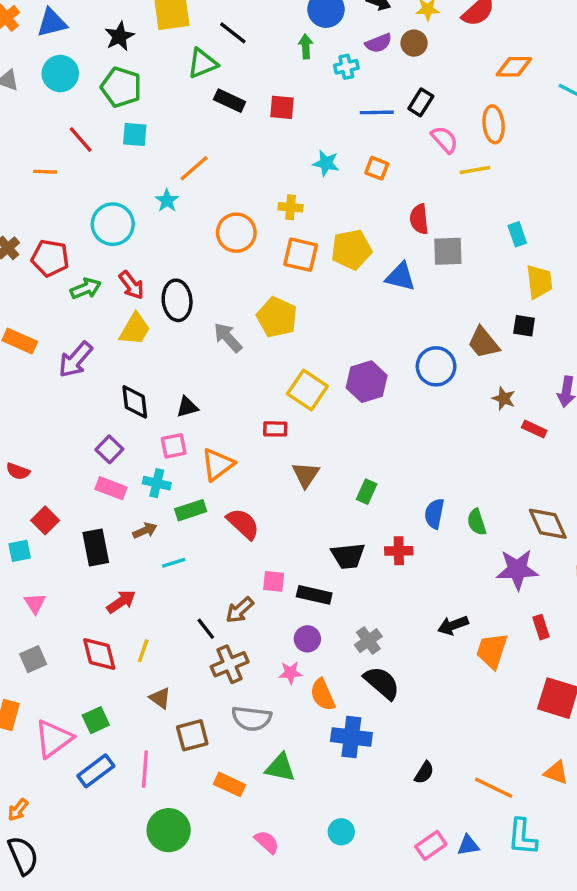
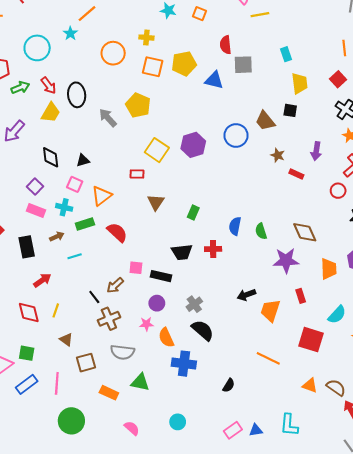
pink square: (174, 446) -> (75, 184), turned 35
green square: (96, 720) -> (27, 353), turned 35
orange line: (494, 788) -> (268, 358), moved

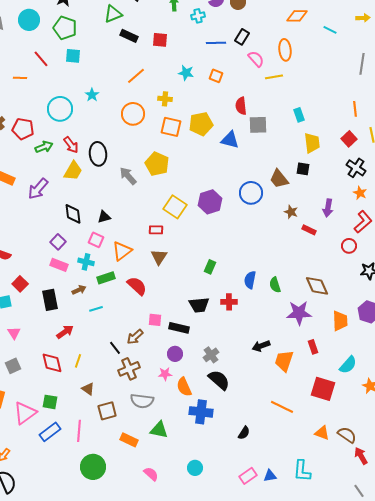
orange line: (87, 14) -> (136, 76), moved
brown triangle: (156, 202) -> (159, 257), moved

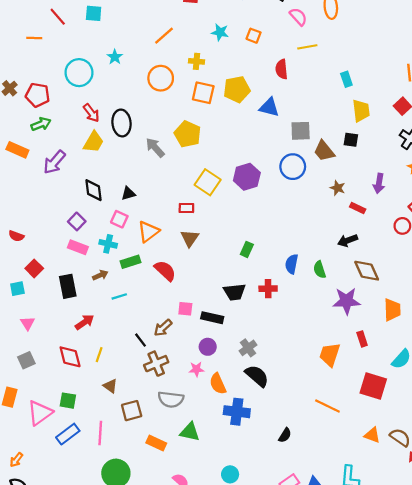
yellow line: (274, 77) -> (307, 47), moved
gray square: (258, 125) -> (301, 131), moved
green arrow: (44, 147) -> (41, 124), moved
black arrow: (261, 346) -> (348, 240), moved

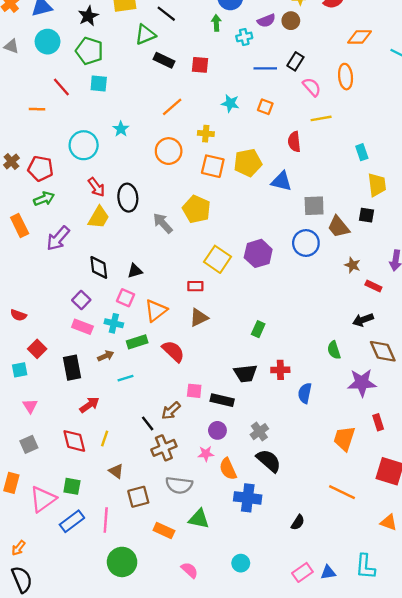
orange rectangle: (17, 150) -> (20, 226), turned 40
brown triangle: (190, 238) -> (199, 317), turned 30
blue semicircle: (292, 264) -> (305, 393), moved

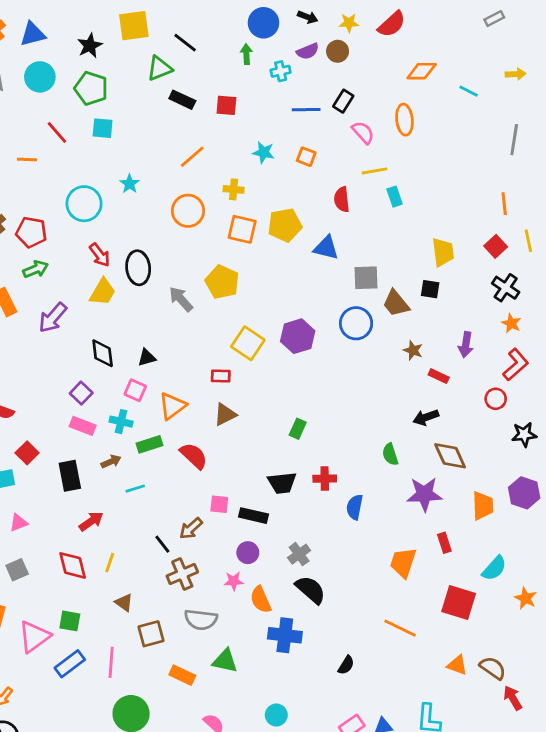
cyan rectangle: (362, 152) -> (395, 197), moved
pink triangle: (30, 406) -> (19, 523), turned 42

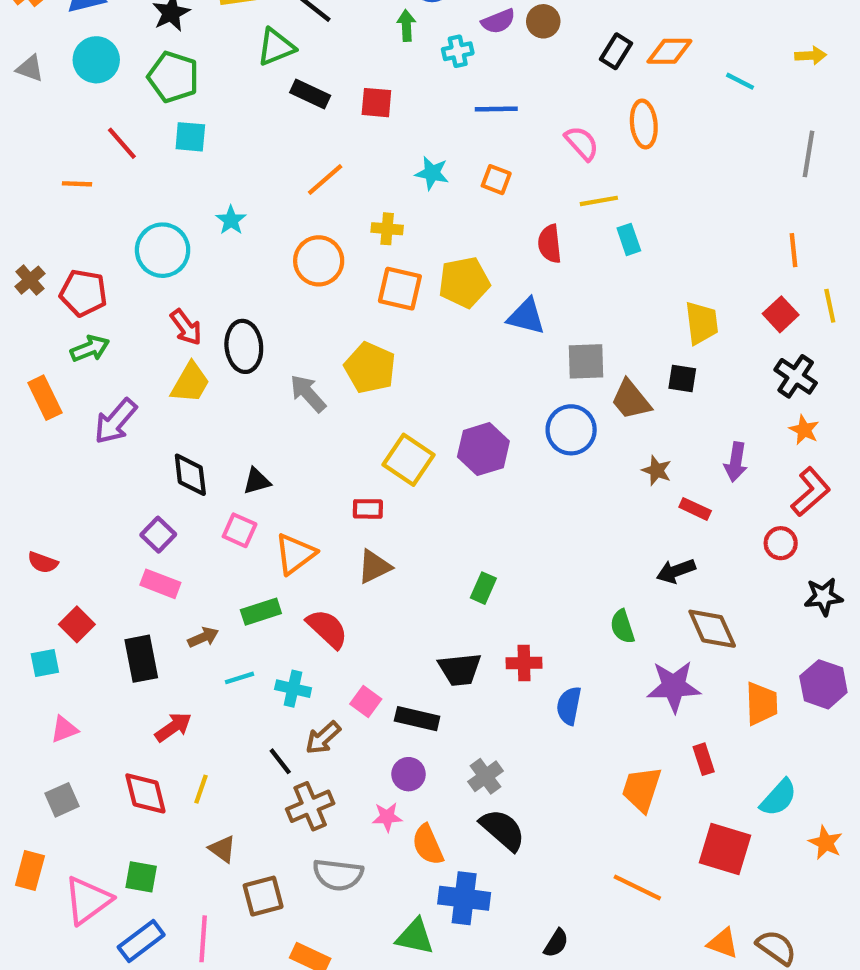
black rectangle: (343, 101) -> (616, 51), moved
cyan cross: (121, 422) -> (293, 689), moved
pink square: (219, 504) -> (366, 701), turned 30
green triangle: (225, 661) -> (415, 937), moved

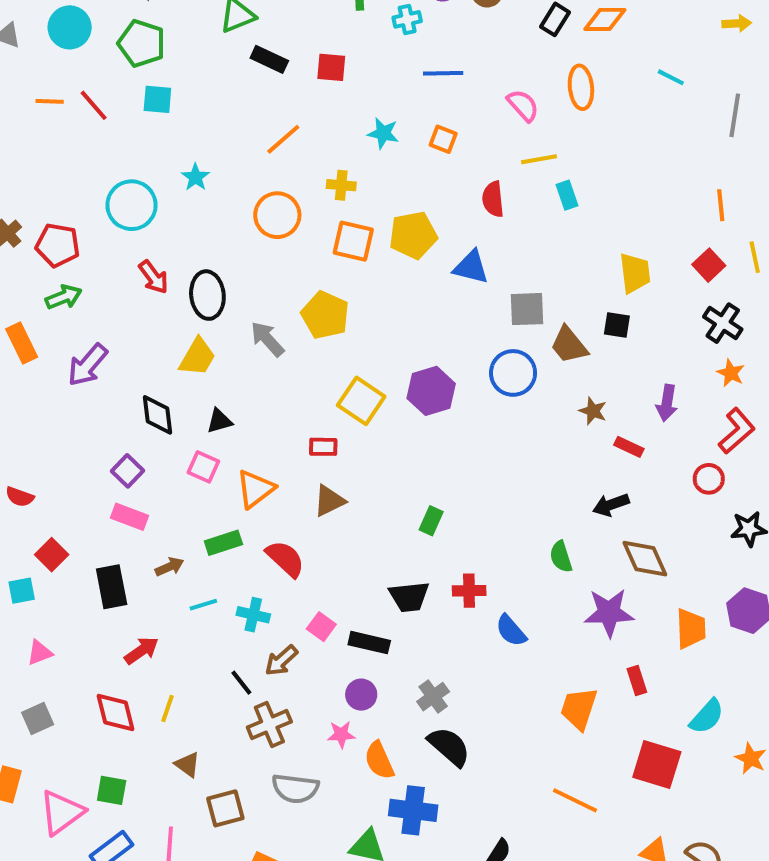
cyan line: (740, 81) -> (671, 77), moved
orange line: (77, 184) -> (50, 101), moved
yellow trapezoid: (190, 383) -> (197, 357), moved
blue semicircle: (569, 706) -> (511, 631), turned -52

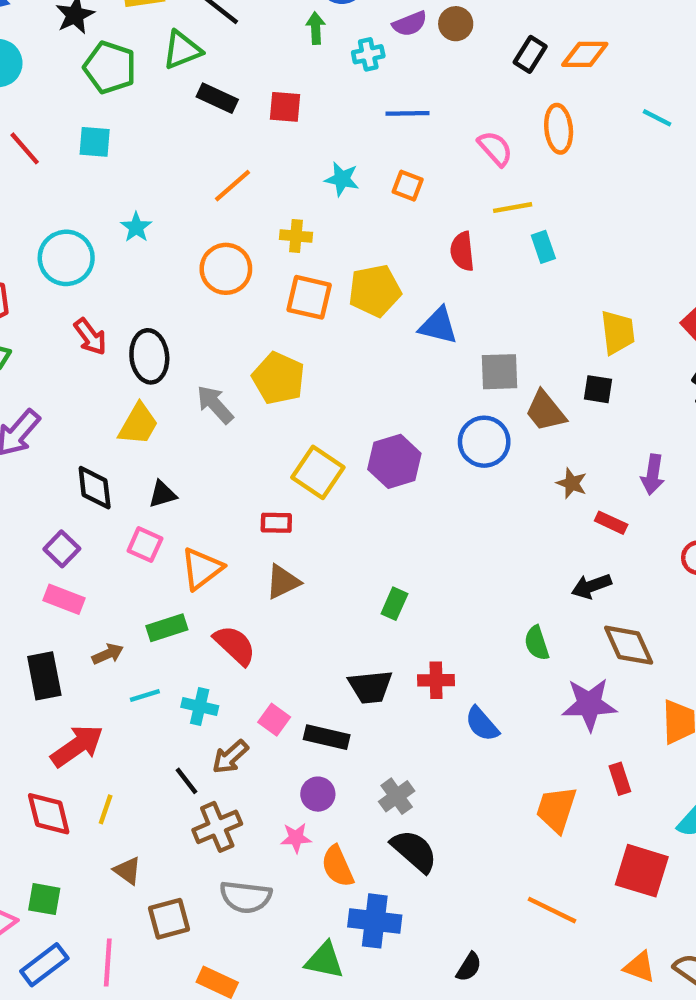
green pentagon: (141, 43) -> (110, 67), moved
red arrow: (141, 651) -> (77, 746), size x1.4

